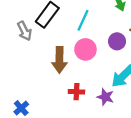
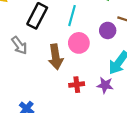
gray arrow: (24, 31) -> (19, 45), moved

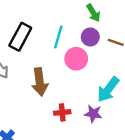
purple circle: (108, 30) -> (90, 37), moved
pink circle: (79, 43) -> (76, 59), moved

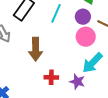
pink circle: (76, 59) -> (86, 37), moved

